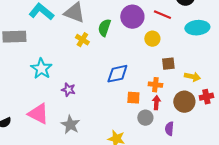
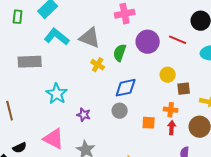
yellow circle: (152, 39) -> (168, 75), moved
blue diamond: (117, 74) -> (126, 88), moved
gray circle: (145, 118) -> (120, 111), moved

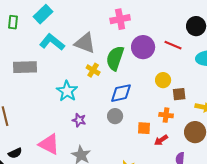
green semicircle: (120, 53) -> (115, 58), size x1.4
cyan star: (57, 94) -> (67, 91), moved
red arrow: (172, 128) -> (161, 140), moved, turned -128

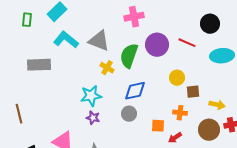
cyan star: (67, 91) -> (91, 96), moved, turned 30

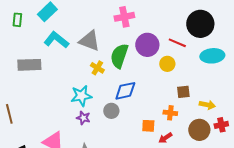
black circle: (210, 24) -> (200, 24), size x1.4
yellow circle: (177, 78) -> (167, 64), moved
gray circle: (129, 114) -> (111, 111), moved

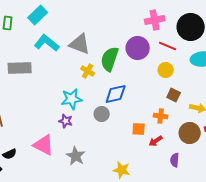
pink cross: (124, 17) -> (155, 20), moved
yellow circle: (167, 64) -> (166, 70), moved
brown square: (183, 92) -> (174, 95), turned 32
purple star: (83, 118) -> (66, 121), moved

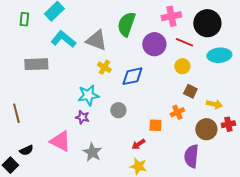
green semicircle: (110, 59) -> (126, 24), moved
blue diamond: (116, 94) -> (132, 76), moved
orange cross: (161, 116) -> (177, 112), turned -32
red arrow: (156, 141) -> (138, 144), moved
purple semicircle: (175, 160) -> (191, 156), size x1.6

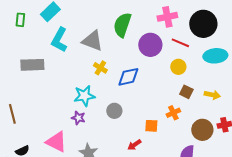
cyan L-shape: (63, 39) -> (59, 40), turned -100
yellow arrow: (214, 104) -> (212, 95), moved

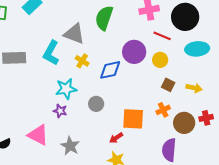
cyan L-shape: (59, 40) -> (51, 53), moved
purple circle: (150, 45) -> (134, 52), moved
orange cross: (173, 113) -> (163, 110), moved
orange square: (151, 126) -> (133, 119), size x1.6

